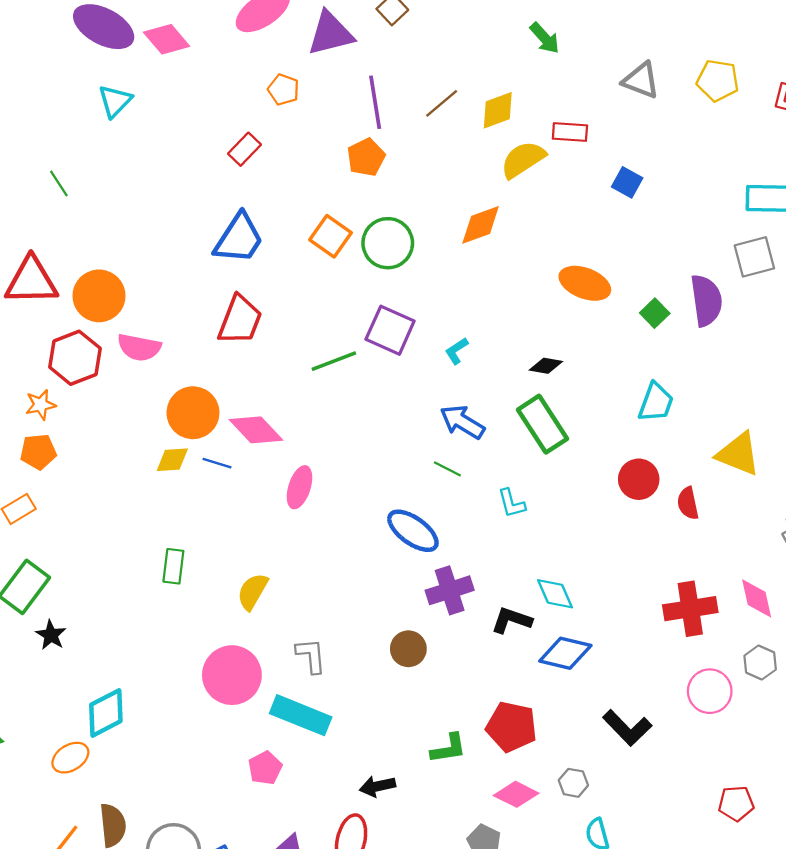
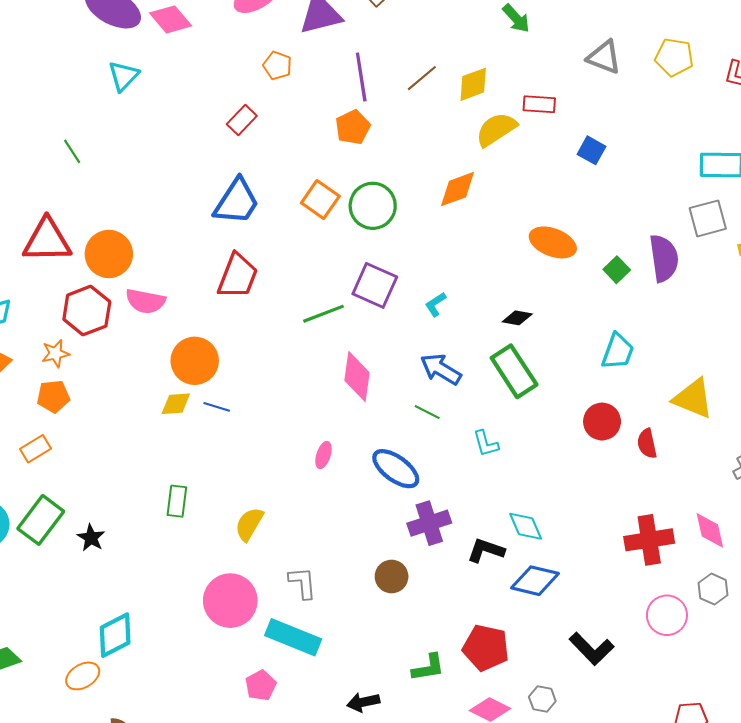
pink diamond: (256, 430) -> (357, 377), moved, turned 51
pink ellipse: (300, 487) -> (323, 455), moved, size x0.7
black star: (51, 635) -> (91, 538), moved

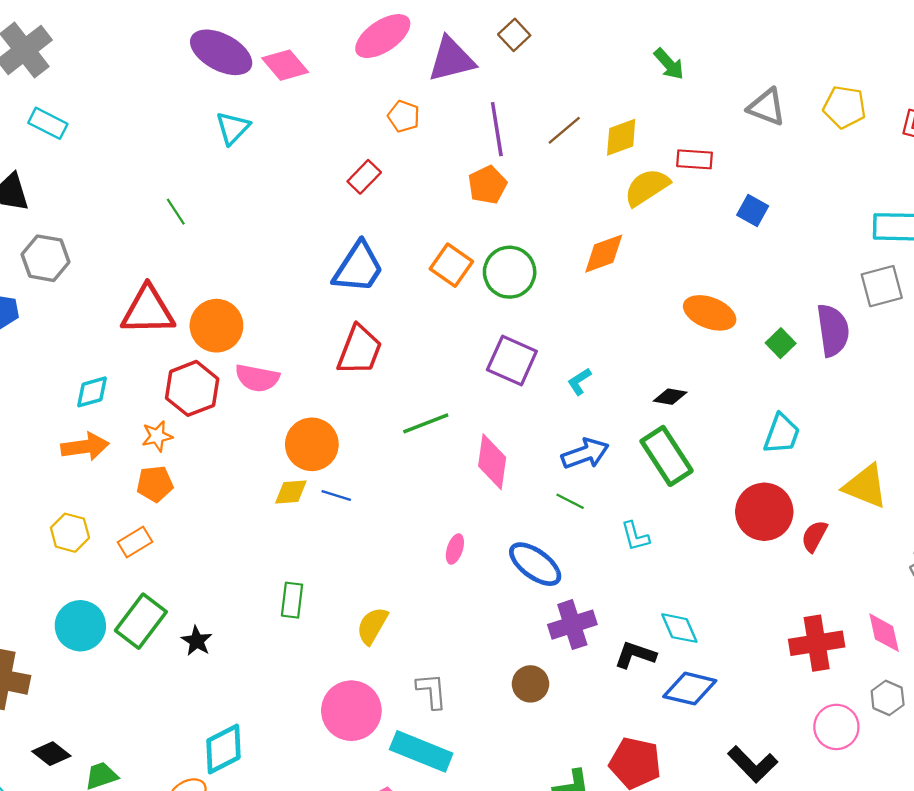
green line: (323, 314) -> (426, 423), moved
blue arrow: (441, 369) -> (585, 454), turned 129
red circle: (602, 422) -> (764, 512), size x1.4
red semicircle: (647, 444) -> (814, 536), turned 40

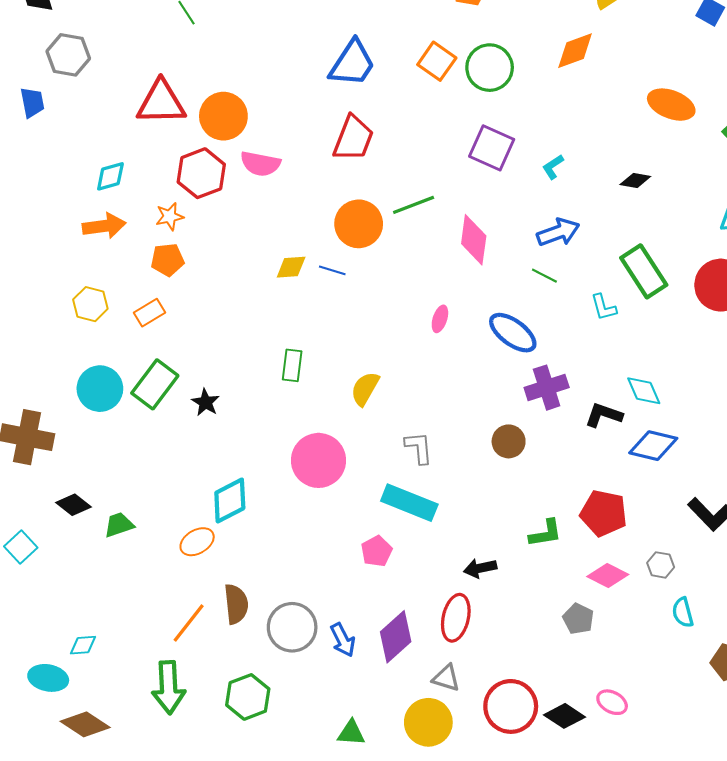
orange circle: (312, 444) -> (359, 224), moved
green rectangle: (667, 456) -> (644, 271), moved
pink circle: (351, 711) -> (318, 460), moved

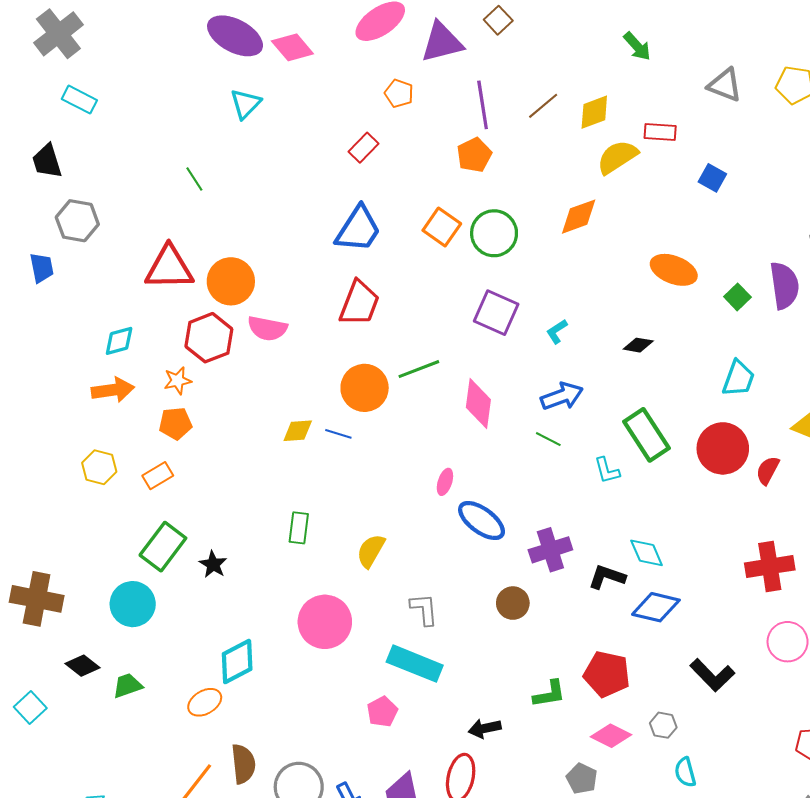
blue ellipse: (513, 333) -> (482, 521), moved
cyan circle: (100, 389) -> (133, 604), moved

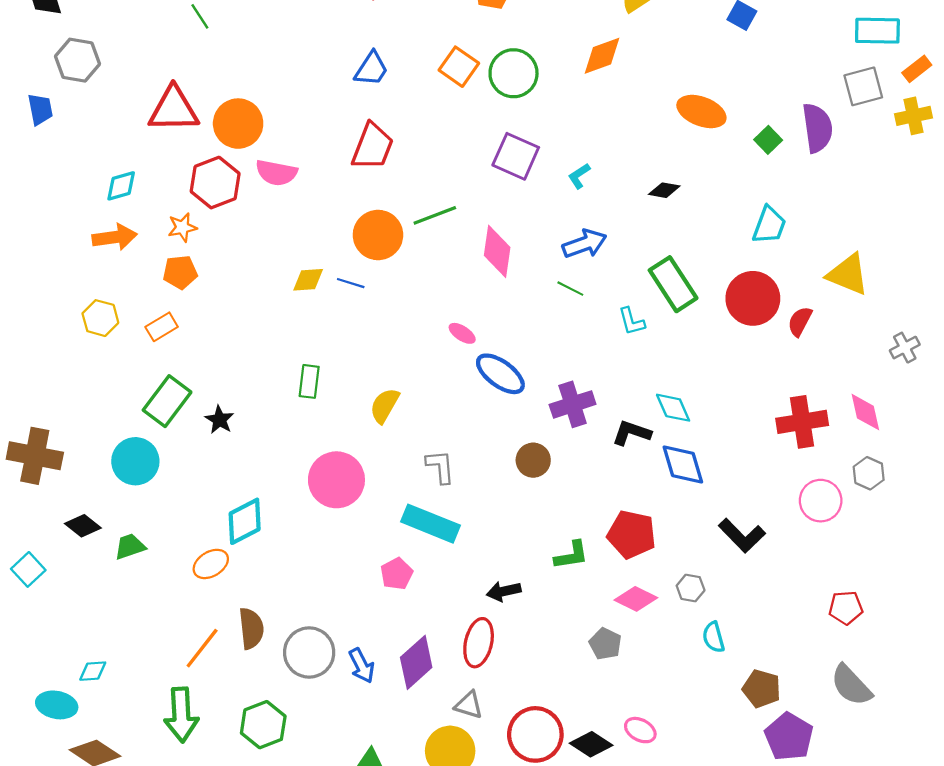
blue trapezoid: (358, 229) -> (371, 69), size x0.7
pink ellipse: (445, 482) -> (462, 333), turned -75
blue diamond: (656, 607) -> (683, 465), turned 60

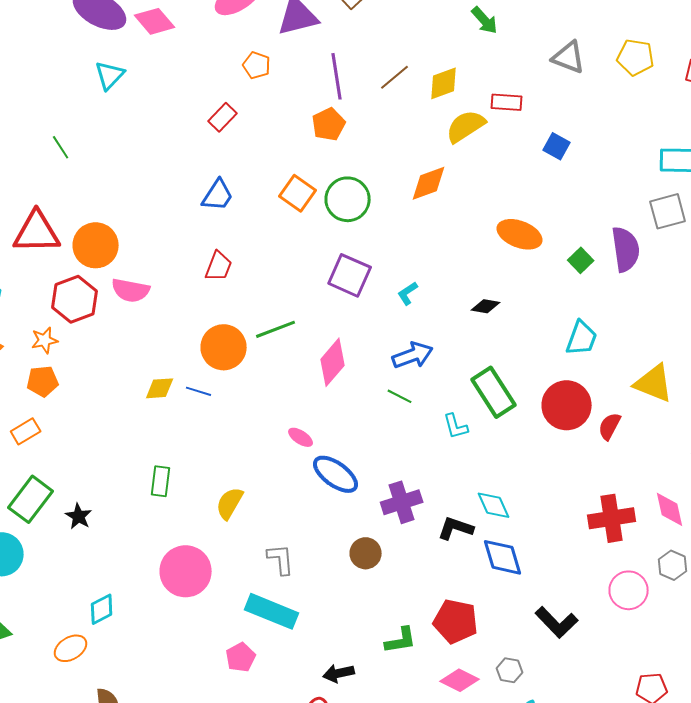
red trapezoid: (373, 146) -> (219, 266), size x0.7
pink diamond: (497, 251) -> (333, 362), turned 33
cyan diamond: (245, 521) -> (102, 609), size x0.7

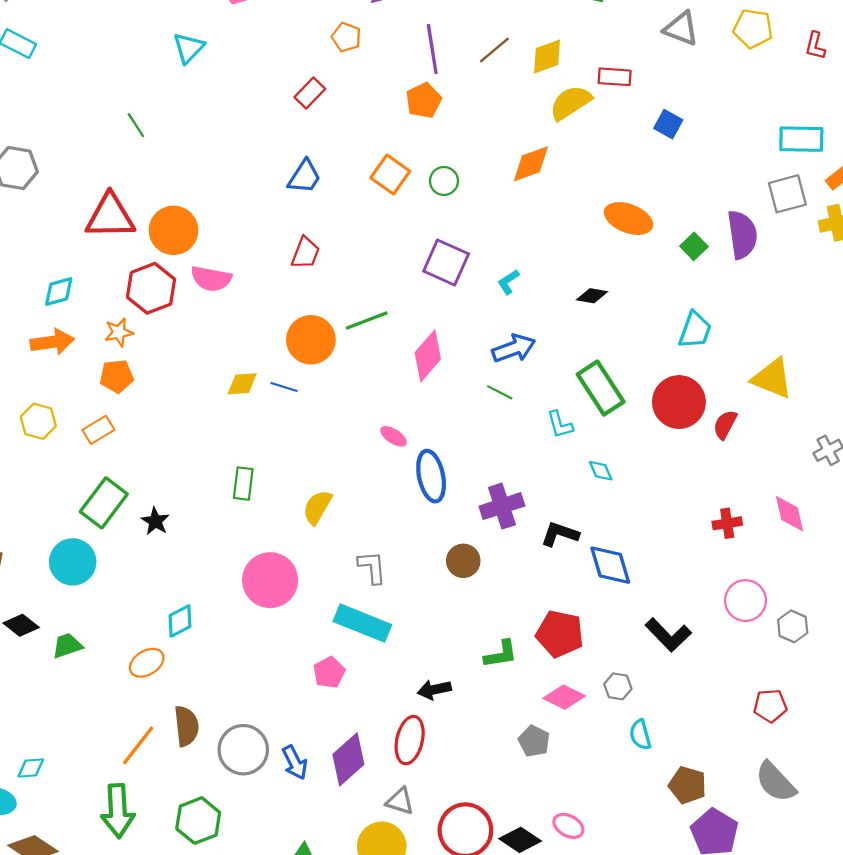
green circle: (348, 199) -> (444, 181), size x0.6
blue ellipse: (336, 474) -> (431, 476), turned 42
cyan diamond: (494, 505) -> (601, 471), moved, size x0.7
red cross: (612, 518) -> (727, 523), size x0.6
gray hexagon: (673, 565) -> (793, 626), moved

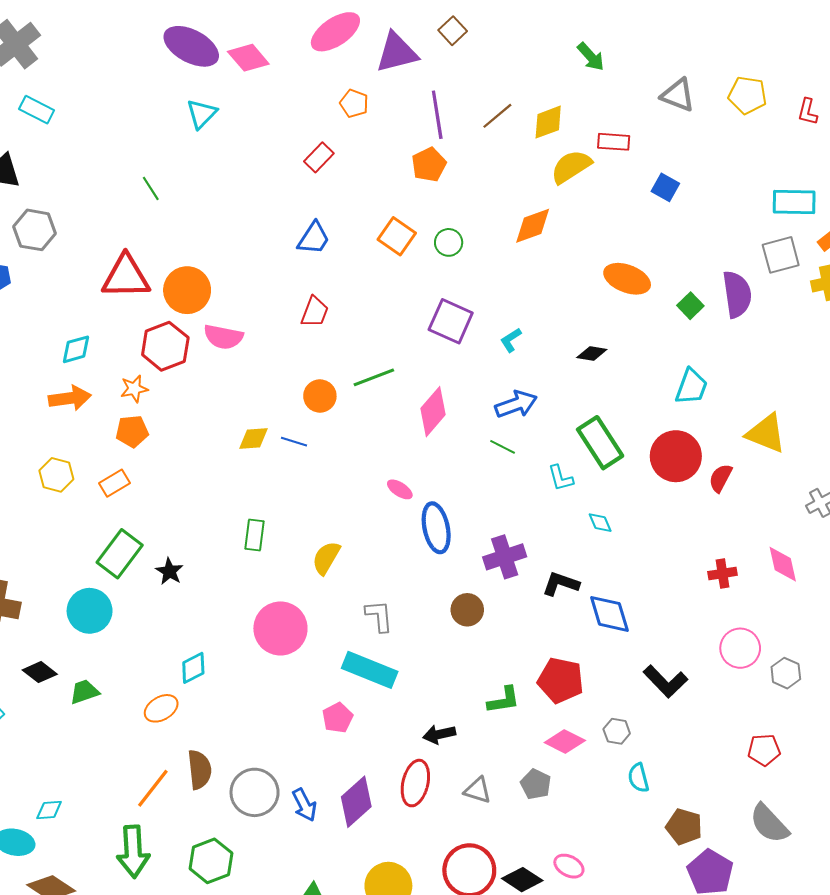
orange circle: (311, 340) -> (320, 396), size x0.7
gray triangle: (400, 801) -> (478, 790), moved

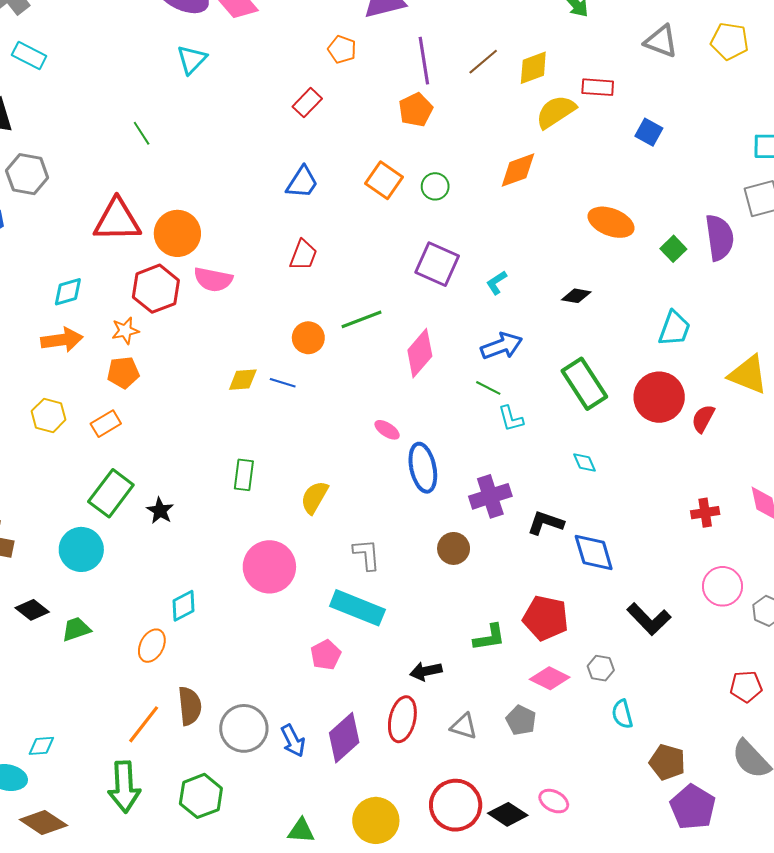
cyan L-shape: (561, 478) -> (511, 419), moved
orange ellipse: (161, 708) -> (152, 646), turned -32

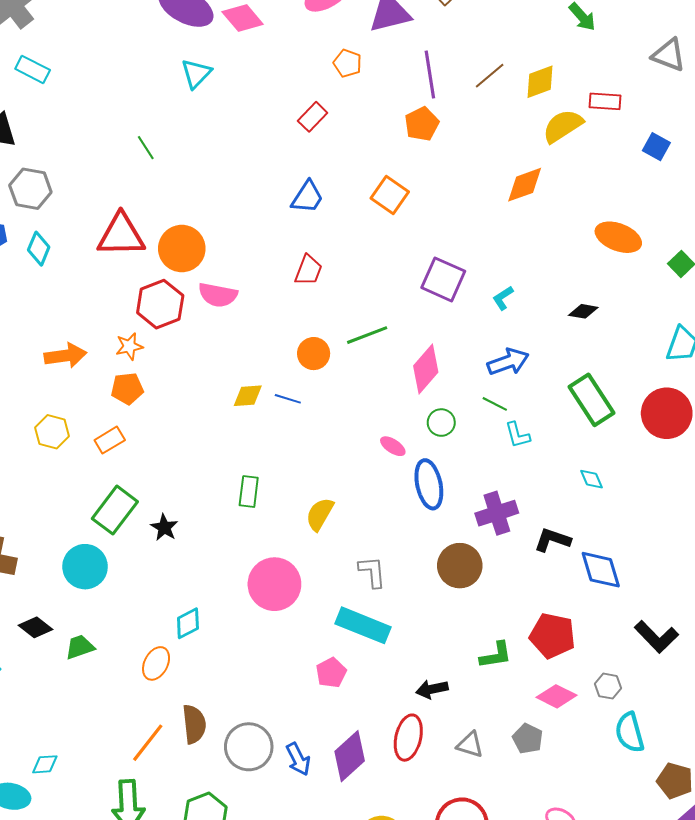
green circle: (435, 186) -> (441, 423), moved
cyan diamond: (68, 292) -> (39, 249), moved, turned -52
brown circle: (454, 548) -> (460, 566), size x1.4
cyan semicircle: (622, 714) -> (630, 732), size x1.4

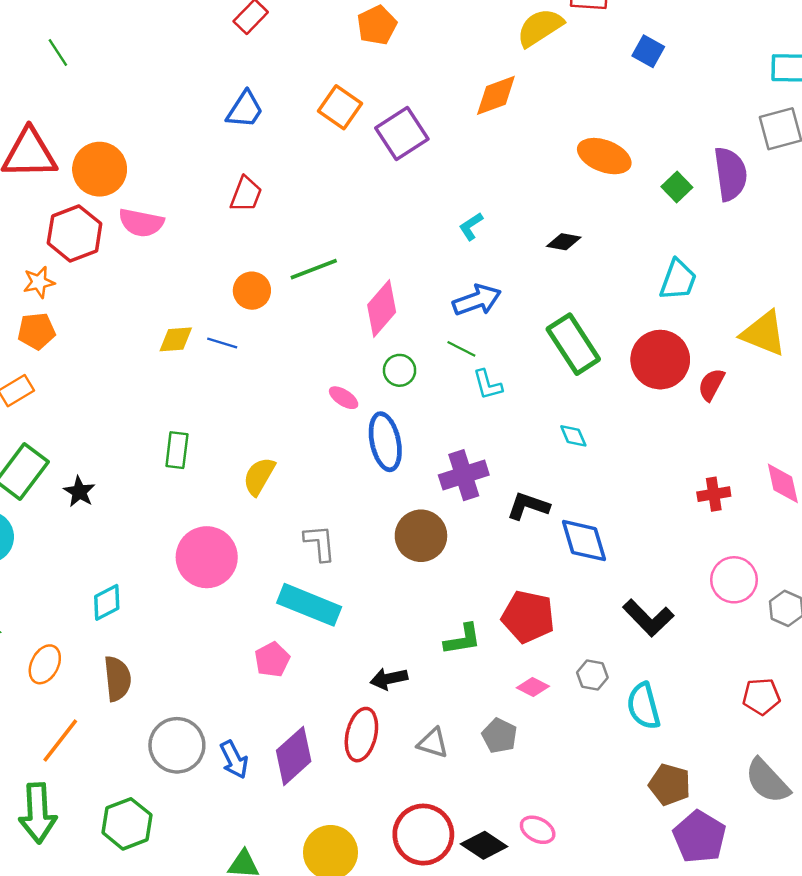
purple square: (443, 279) -> (402, 133), moved, turned 33
orange ellipse: (156, 663) -> (45, 664), moved
pink diamond: (557, 696) -> (533, 687), size x0.7
brown semicircle: (194, 724) -> (117, 679), moved
cyan semicircle: (630, 732) -> (644, 706), moved

